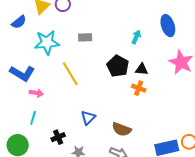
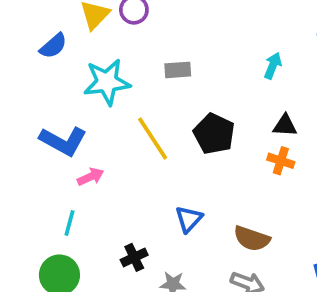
black pentagon: (118, 66) -> (214, 134), moved
pink arrow: (36, 93) -> (91, 177), turned -32
cyan line: (33, 118) -> (70, 223), moved

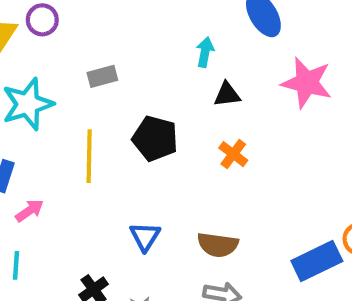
black triangle: (285, 125) -> (227, 94), moved
yellow line: (153, 138) -> (89, 156), turned 45
orange cross: (281, 161) -> (233, 154), turned 30

